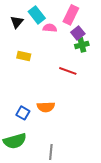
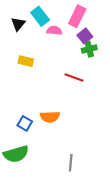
gray line: (51, 152) -> (71, 163), moved

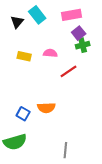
pink rectangle: (77, 16) -> (72, 15), turned 54
pink semicircle: (54, 30) -> (50, 53), moved
red line: (74, 77) -> (68, 71), turned -54

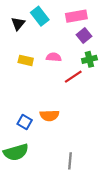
green cross: (83, 45) -> (89, 59), moved

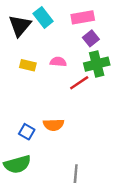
black triangle: (18, 24) -> (20, 26), size x1.5
green cross: (89, 59) -> (97, 64), size x1.5

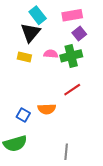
black triangle: (20, 26) -> (30, 33), moved
green cross: (97, 64) -> (71, 56), moved
red line: (79, 83) -> (72, 90), moved

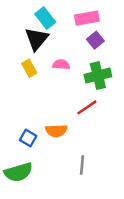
green cross: (71, 56) -> (98, 76), moved
yellow rectangle: (24, 57) -> (29, 68), turned 48
gray line: (66, 152) -> (82, 165), moved

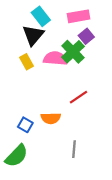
pink semicircle: (61, 65) -> (55, 58), size x1.5
green cross: (98, 76) -> (73, 52), moved, turned -30
green semicircle: (18, 172) -> (17, 156), turned -30

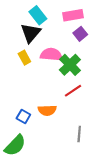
green cross: (73, 52) -> (70, 65), moved
gray line: (74, 149) -> (79, 134), moved

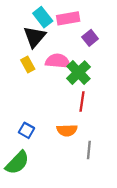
pink rectangle: (73, 15) -> (68, 18), moved
red line: (73, 91) -> (82, 101), turned -48
orange semicircle: (47, 110) -> (67, 130), moved

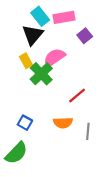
pink semicircle: (58, 61) -> (54, 58), turned -40
green cross: (79, 73) -> (41, 74), moved
red line: (82, 101) -> (77, 96), turned 42
gray line: (89, 150) -> (88, 131), moved

